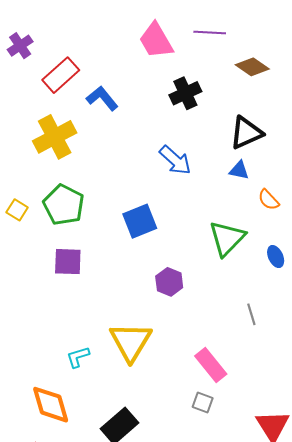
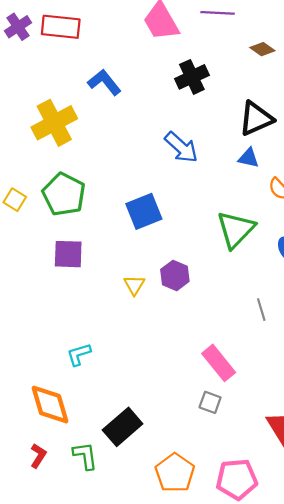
brown diamond: (252, 67) -> (262, 49), size x0.7
red rectangle: (61, 75) -> (61, 27), moved, turned 48
yellow triangle: (131, 342) -> (134, 285), moved, size x0.5

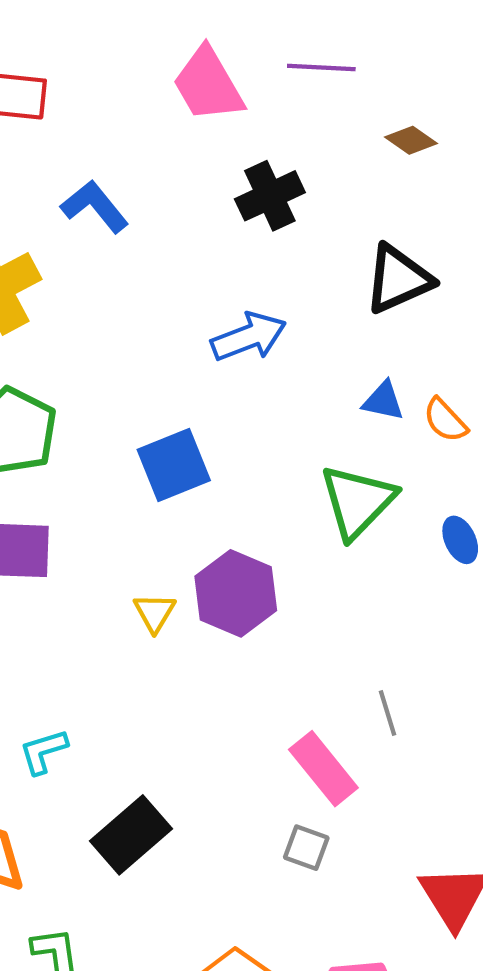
blue arrow: (181, 147) -> (249, 337), turned -63
blue triangle: (248, 158) -> (383, 401), moved
purple hexagon: (175, 275) -> (236, 593), size x1.4
gray line: (261, 310) -> (388, 713), moved
black rectangle: (123, 427) -> (131, 835), moved

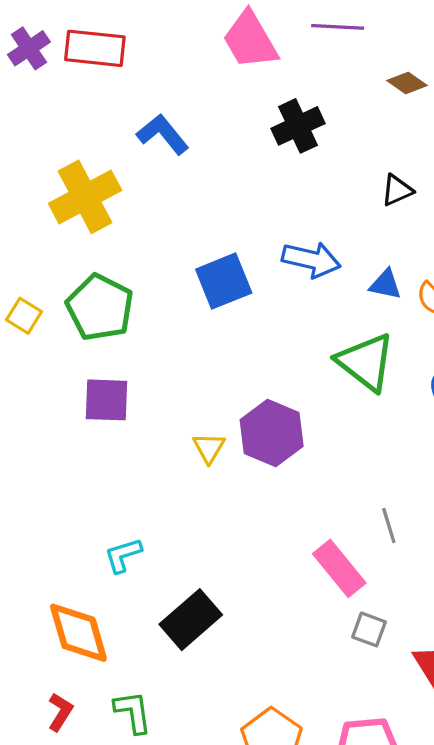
black triangle: (398, 279) -> (397, 190), size x0.6
blue arrow: (249, 337) -> (311, 260), moved, turned 34
blue square: (174, 465) -> (224, 281), moved
green triangle: (358, 501) -> (366, 362), turned -36
gray square: (306, 848) -> (369, 629), moved

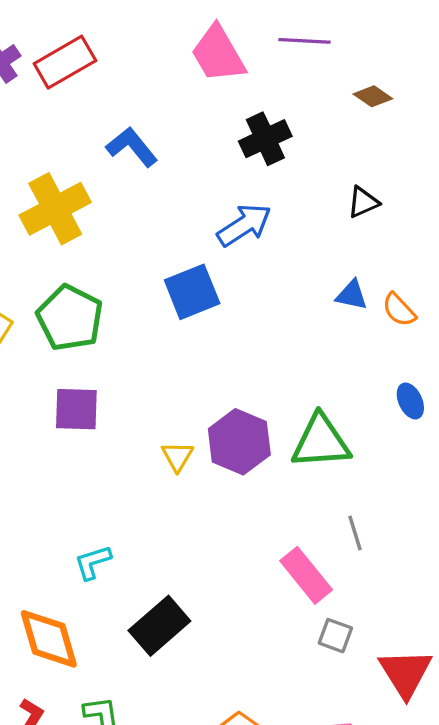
red rectangle: (95, 48) -> (65, 62), turned -36
blue arrow: (311, 260) -> (244, 225), moved, turned -46
green triangle: (366, 362) -> (321, 442), moved, turned -42

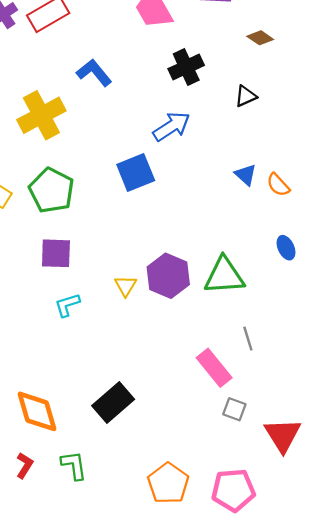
black triangle: (363, 202) -> (246, 96), moved
blue triangle: (352, 295) -> (246, 175), turned 30
cyan L-shape: (93, 562) -> (67, 305), moved

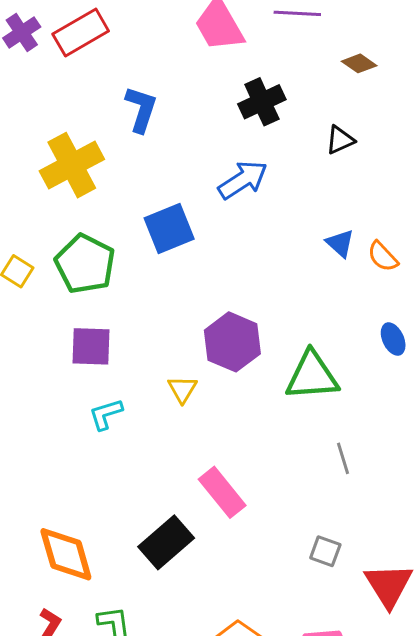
blue L-shape: (94, 73) -> (141, 109), turned 57
blue square: (136, 172) -> (169, 228), moved
purple hexagon: (168, 276) -> (232, 342), moved
pink rectangle: (214, 368) -> (222, 492), moved

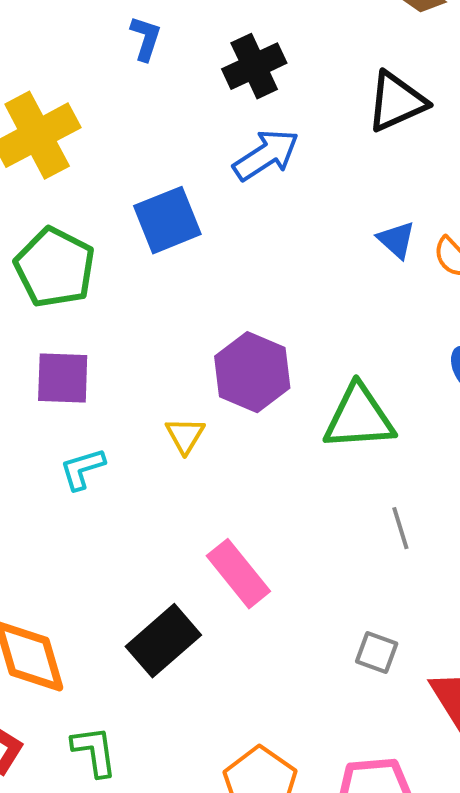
black cross: (262, 102) -> (254, 66), moved
blue L-shape: (141, 109) -> (146, 38), moved, size x0.7
black triangle: (340, 140) -> (396, 102), size x1.6

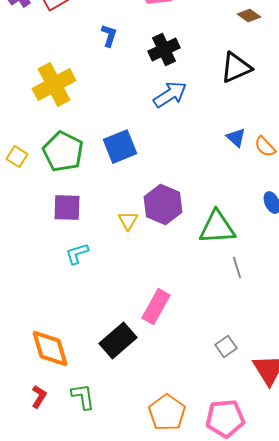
blue square: (167, 220) -> (120, 147), moved
yellow triangle: (185, 435) -> (128, 221), moved
gray line: (400, 528) -> (237, 268), moved
pink rectangle: (238, 574) -> (156, 307), turned 68
gray square: (377, 653) -> (226, 347), turned 35

